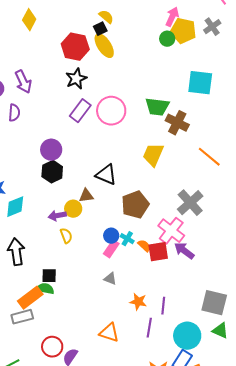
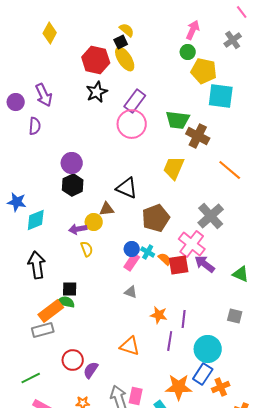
yellow pentagon: (183, 31) -> (204, 71), moved
purple rectangle: (80, 111) -> (135, 101), moved
gray square: (214, 303) -> (235, 316), size x0.6
green triangle: (220, 331) -> (241, 274), moved

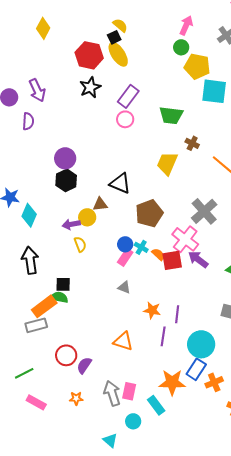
pink circle: (132, 124) -> (125, 119), size x0.6
brown cross: (198, 136) -> (192, 143), moved, size x0.6
cyan diamond: (36, 220) -> (29, 215), turned -45

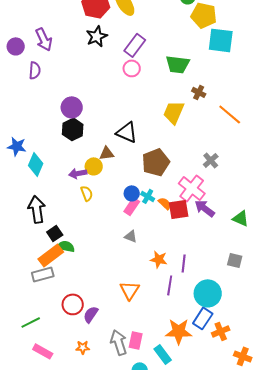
gray cross: (204, 211) -> (211, 160), size x0.6
black square: (63, 284) -> (55, 233), moved, turned -35
orange triangle: (123, 341) -> (130, 290), turned 45

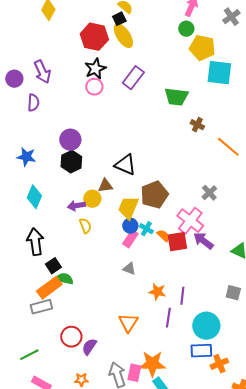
pink circle: (132, 68) -> (94, 87), moved
yellow trapezoid: (174, 112) -> (128, 208), moved
blue star: (17, 146) -> (26, 157), moved
blue rectangle: (203, 318) -> (201, 351), turned 55
orange star: (179, 331) -> (152, 364), moved

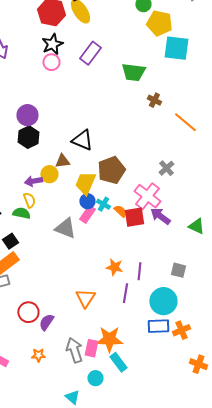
yellow semicircle: (85, 226) -> (29, 200), moved
gray triangle: (129, 269) -> (65, 228), moved, size x1.6
green semicircle: (64, 279) -> (21, 213), moved
gray square: (233, 293) -> (178, 270), moved
orange cross: (219, 364) -> (181, 330), moved

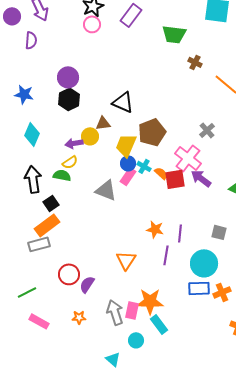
yellow semicircle: (29, 200) -> (70, 162), turned 77

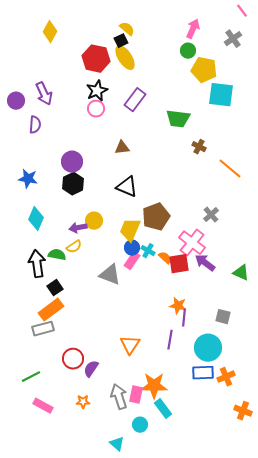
brown triangle: (103, 123) -> (122, 148), moved
green semicircle: (62, 175) -> (57, 255), moved
orange star: (155, 229) -> (178, 306), moved

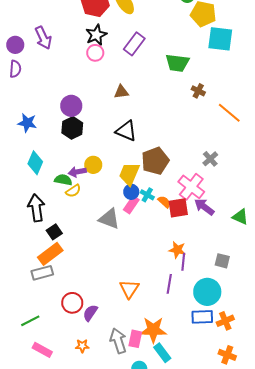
purple semicircle: (35, 125) -> (15, 69), moved
green semicircle: (57, 255) -> (63, 180), moved
orange cross: (243, 411) -> (227, 355), moved

